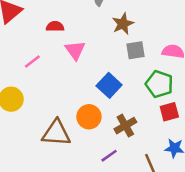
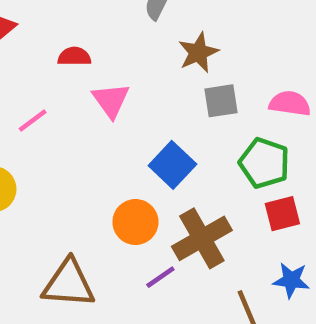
brown cross: (125, 126) -> (202, 238), size x1.4
brown triangle: (56, 133) -> (69, 284), moved
purple line: (109, 156) -> (160, 277), moved

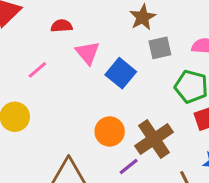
blue square: (172, 165) -> (121, 73), moved

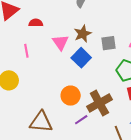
brown star: (143, 17) -> (83, 34), moved
red semicircle: (62, 26) -> (36, 23), moved
pink line: (37, 70) -> (26, 51), turned -64

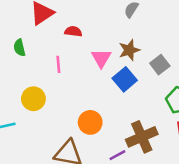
gray square: (108, 43) -> (160, 65), turned -35
orange circle: (71, 96) -> (90, 122), moved

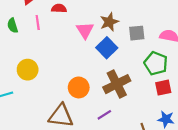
pink line: (58, 64) -> (38, 22), moved
gray square: (160, 65) -> (137, 33), turned 35
brown cross: (142, 137) -> (117, 84), moved

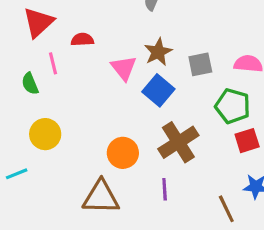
green semicircle: (13, 25) -> (30, 84), moved
purple line: (104, 115) -> (165, 189), turned -56

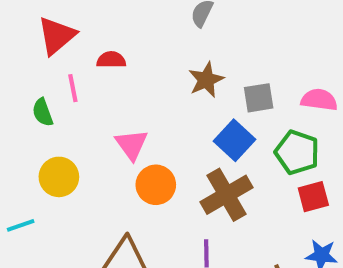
pink triangle: (124, 68) -> (132, 144), moved
blue square: (158, 90) -> (234, 140), moved
orange circle: (123, 153) -> (156, 185), moved

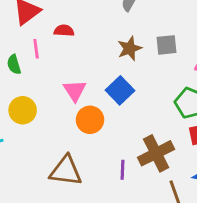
gray square: (259, 98) -> (167, 45), moved
blue square: (234, 140) -> (120, 90), moved
brown cross: (226, 195) -> (156, 153), moved

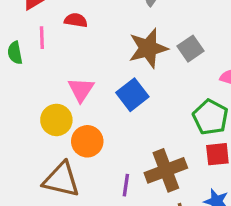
gray square: (167, 45) -> (190, 49), turned -35
brown star: (130, 48) -> (148, 48), size x1.4
yellow circle: (23, 110) -> (56, 120), moved
orange circle: (90, 120) -> (87, 141), moved

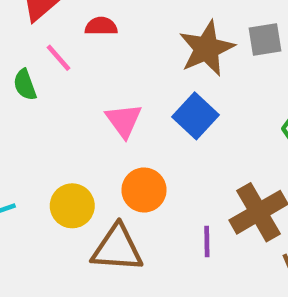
pink line: (42, 38) -> (59, 58), turned -30
gray square: (190, 49) -> (265, 39), turned 35
yellow circle: (56, 120) -> (72, 206), moved

